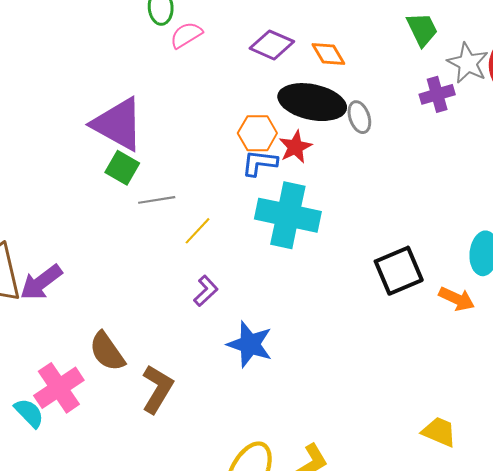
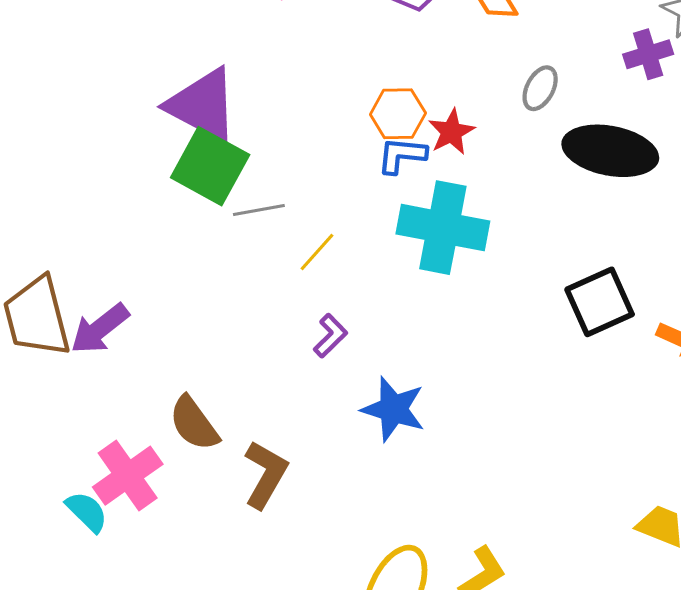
black ellipse: (312, 102) -> (610, 151), moved
gray ellipse: (359, 117) -> (540, 88), turned 48
green square: (122, 168) -> (210, 166), size x1.6

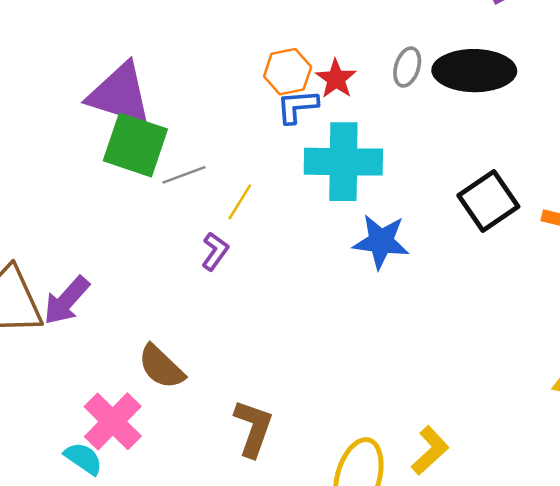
gray ellipse: (540, 88) -> (407, 67), moved
purple L-shape: (330, 336) -> (215, 251), moved
blue star: (393, 409) -> (381, 241), moved
brown L-shape: (266, 474) -> (253, 428), moved

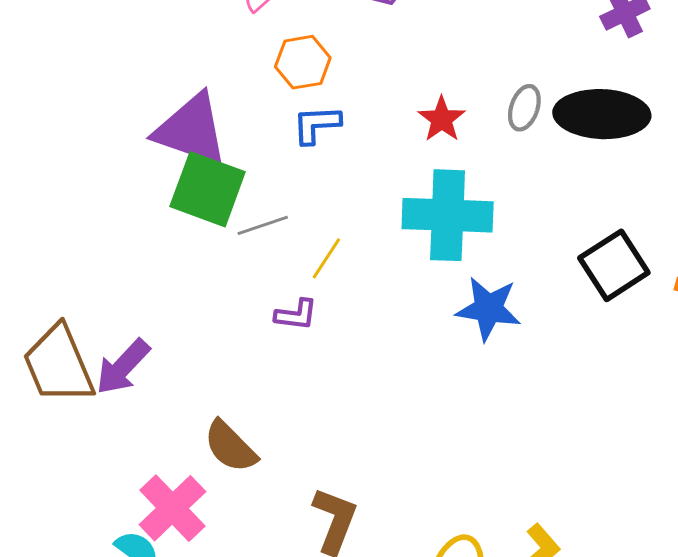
orange hexagon: (288, 72) -> (303, 62), moved
blue L-shape: (297, 106) -> (316, 125), moved
purple L-shape: (215, 251) -> (296, 315), turned 60

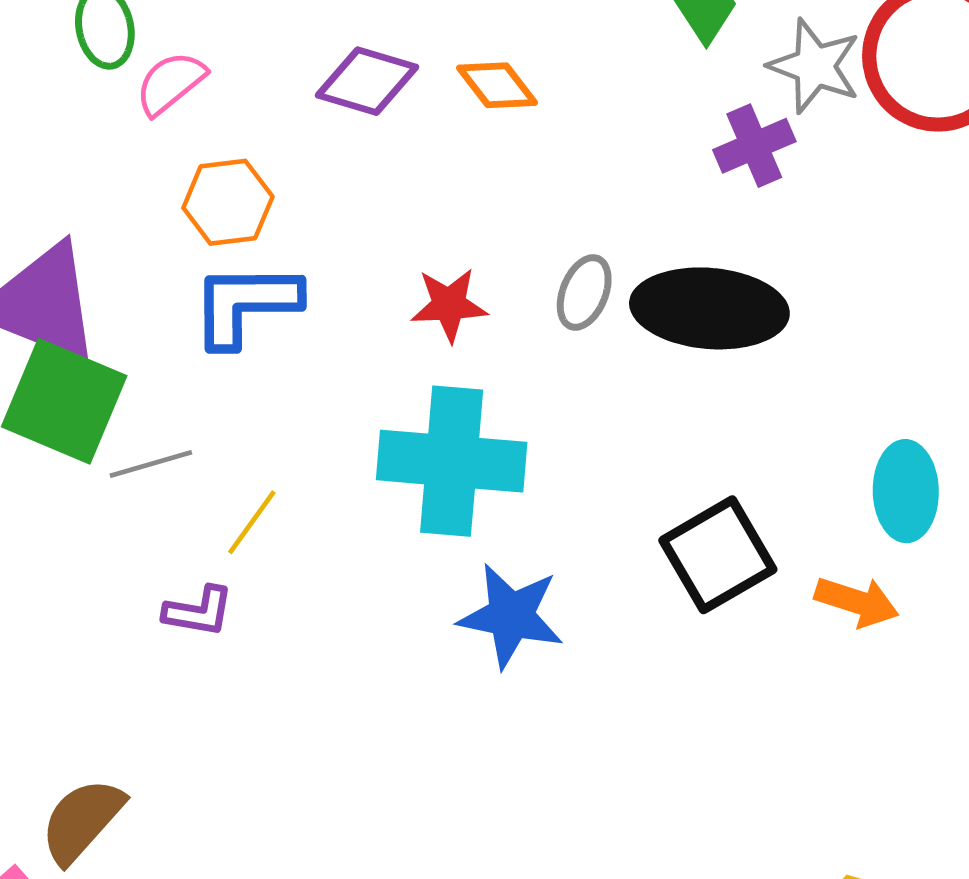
red star: (442, 119) -> (449, 305), turned 30
blue L-shape: (316, 125) -> (245, 304), size x1.4
brown semicircle: (230, 447) -> (82, 821), turned 84

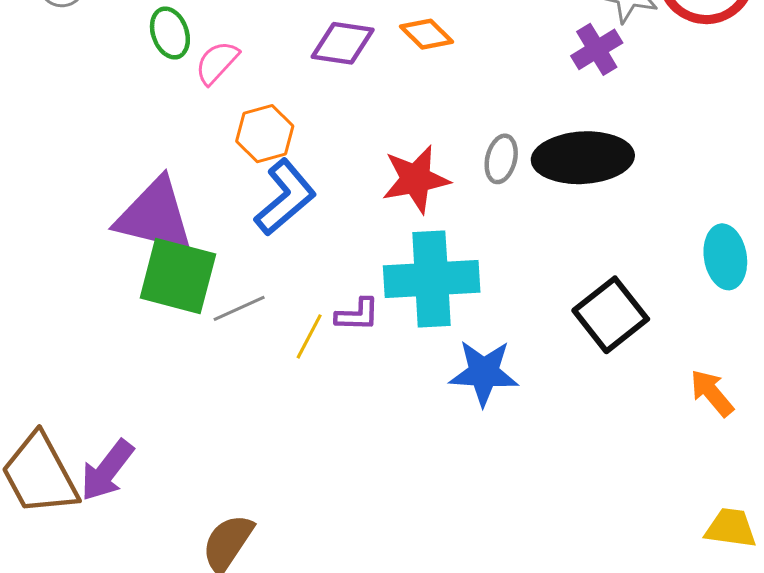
blue L-shape: (245, 304) -> (285, 197), turned 148
red star: (449, 305) -> (416, 179), size x1.4
orange arrow: (857, 602) -> (712, 393), moved, turned -140
purple L-shape: (199, 611) -> (357, 315), moved

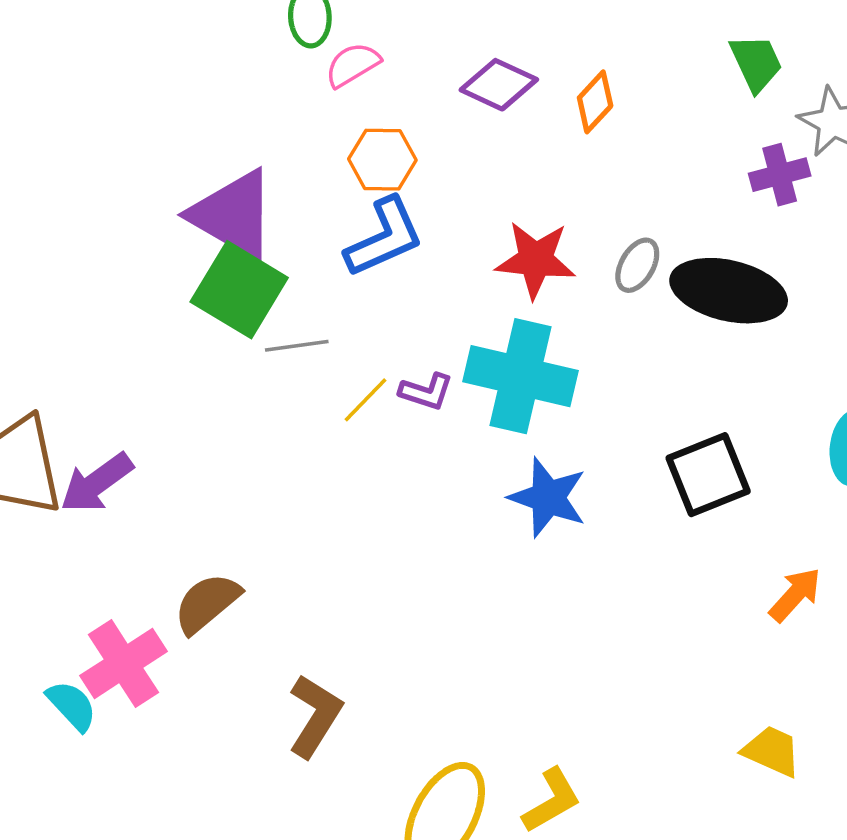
orange diamond: (426, 34) -> (595, 102), turned 72
orange arrow: (712, 393) -> (795, 595), turned 66

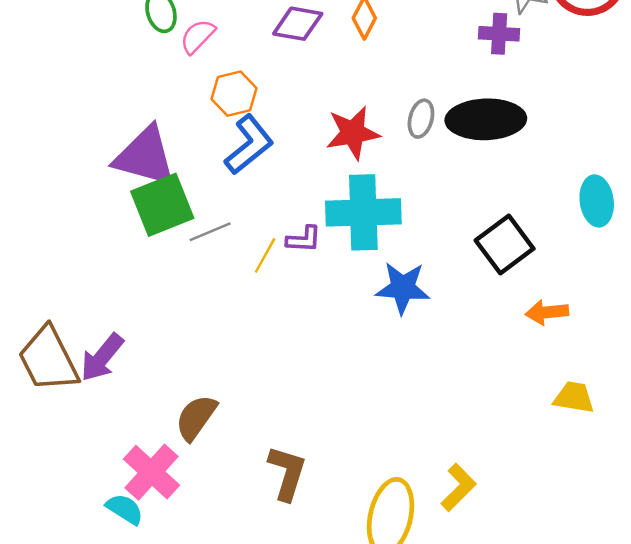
purple cross: (780, 175) -> (499, 34), turned 33
green square: (239, 290) -> (162, 205), turned -38
orange arrow: (795, 595) -> (547, 312), moved, turned -123
yellow trapezoid: (772, 751) -> (574, 397), moved

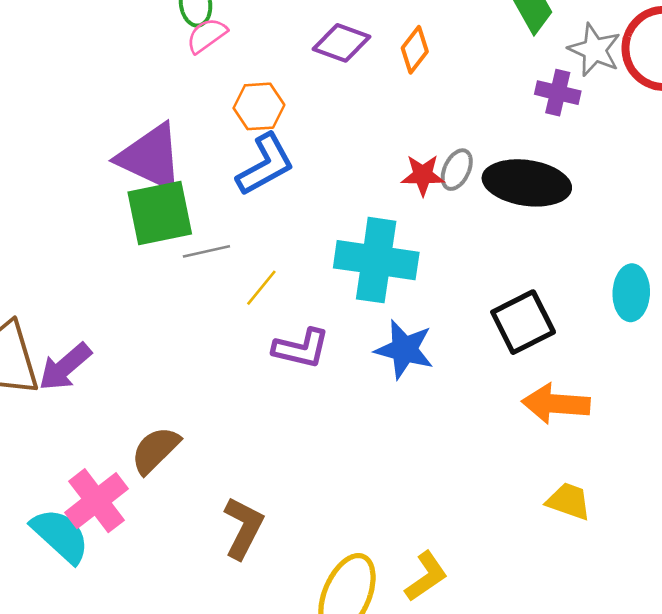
pink semicircle: (198, 36) -> (207, 35), moved
red star: (353, 133) -> (423, 175), moved, size x0.7
purple L-shape: (304, 239) -> (301, 348), moved, size x1.4
orange arrow: (547, 312) -> (556, 404), size x1.4
cyan semicircle: (125, 509) -> (60, 536), size x1.5

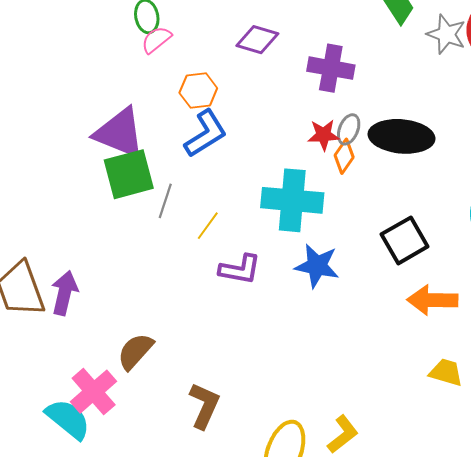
orange diamond: (415, 50) -> (344, 156), moved
purple cross: (558, 93) -> (331, 68), moved, size x1.4
gray line: (206, 251) -> (165, 201), turned -56
purple arrow: (65, 367) -> (64, 293), turned 147

